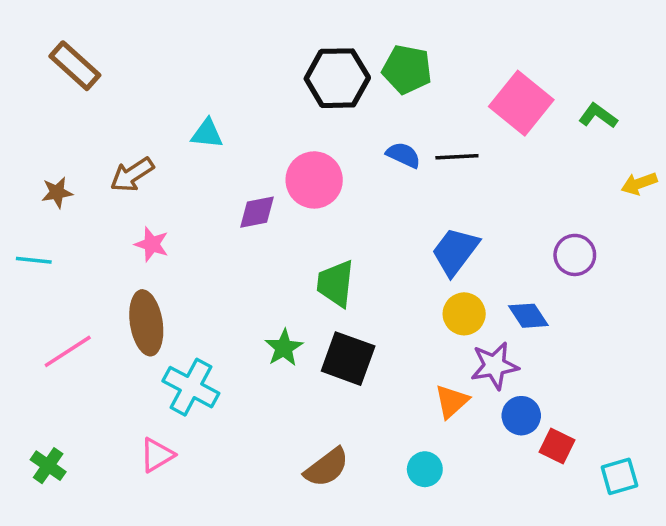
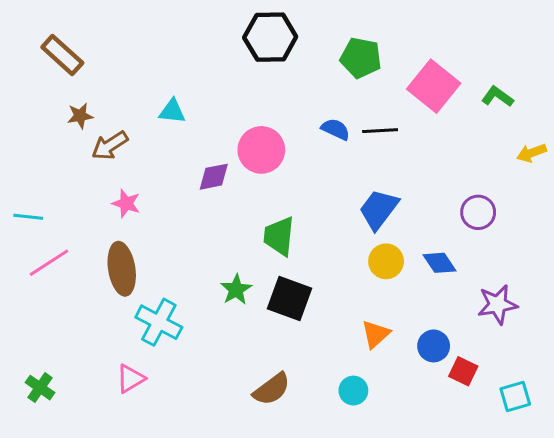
green pentagon: (407, 69) -> (361, 58), moved
black hexagon: (337, 78) -> (270, 37), moved
brown star: (57, 192) -> (80, 116), moved
pink line: (68, 351) -> (49, 263), moved
purple star: (494, 366) -> (497, 304), moved

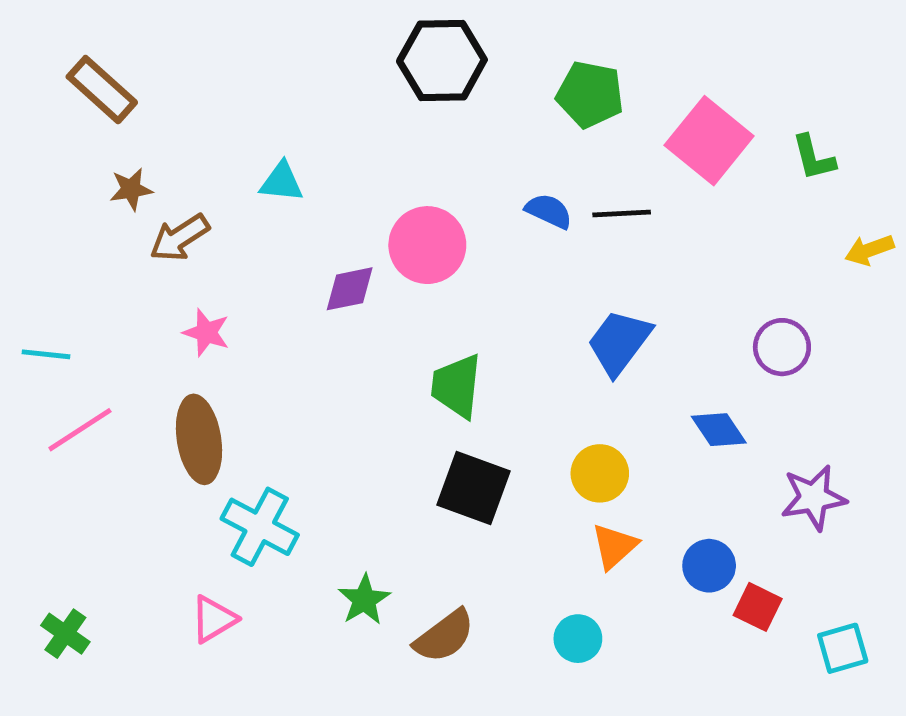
green L-shape: (497, 96) -> (814, 158), turned -140
yellow circle: (386, 261) -> (600, 473), moved
green star: (236, 290) -> (364, 600), moved

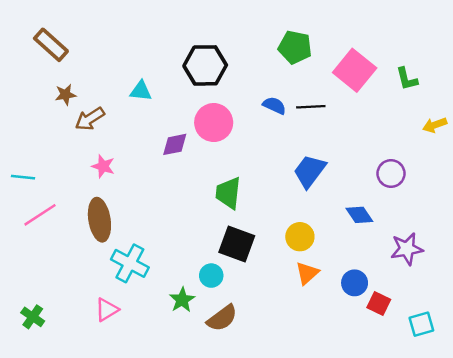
black hexagon: (442, 60) -> (205, 65), moved
cyan circle: (578, 639) -> (211, 276), moved

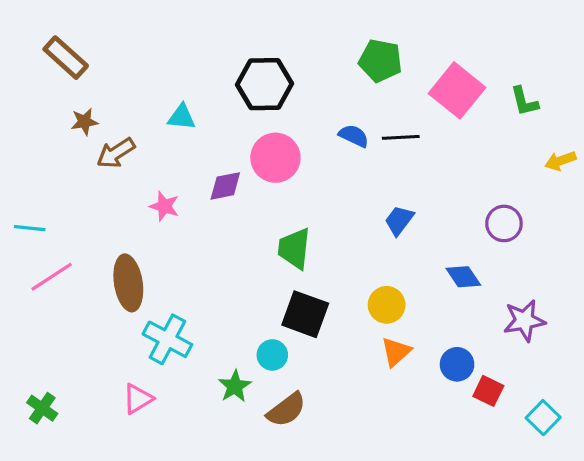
pink star: (103, 166) -> (164, 206), moved
blue trapezoid: (310, 171) -> (399, 220), size x0.7
cyan square: (421, 324) -> (543, 418), turned -30

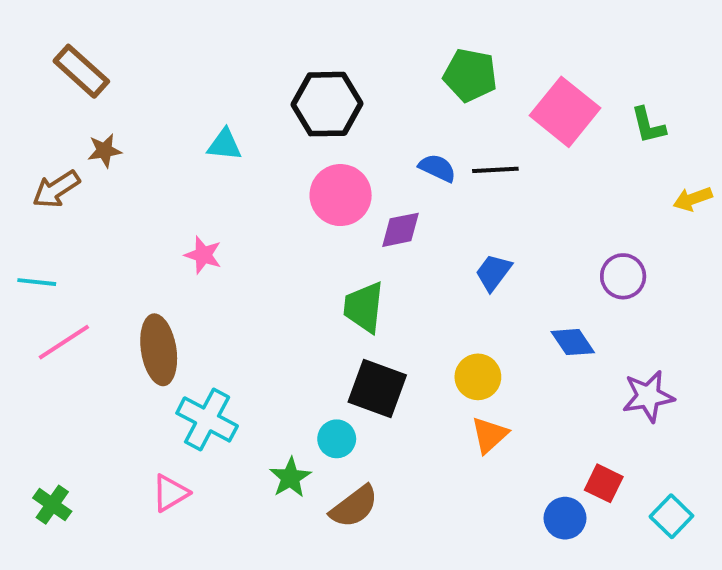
brown arrow: (116, 153) -> (56, 189), moved
purple diamond: (225, 186) -> (401, 230), moved
blue circle: (457, 364) -> (565, 518), moved

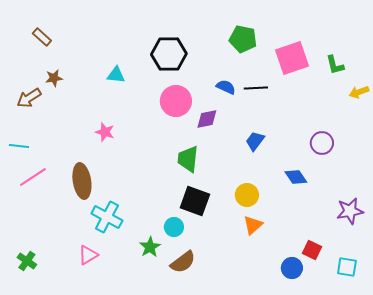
brown rectangle: (81, 71) -> (42, 37), size x0.7
pink square: (565, 112) -> (292, 58), turned 32
yellow arrow: (693, 199) -> (359, 92), moved
purple star: (648, 396) -> (350, 211), moved
cyan square: (671, 516) -> (347, 267), turned -35

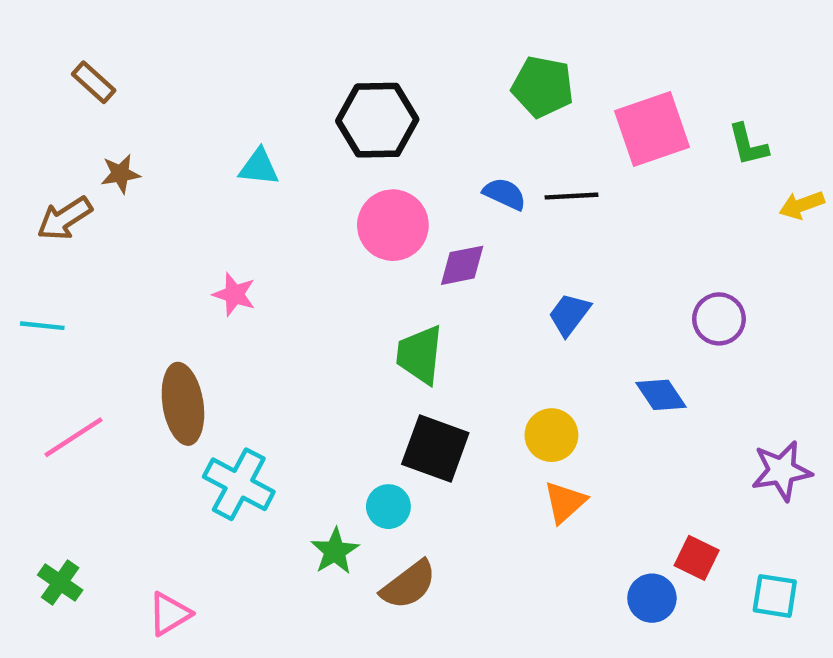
pink line: (33, 177) -> (74, 437), moved
pink triangle: (88, 255) -> (170, 614), moved

